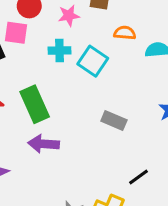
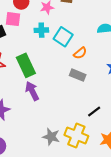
orange semicircle: (125, 33) -> (80, 53), moved, turned 136
purple arrow: (44, 144) -> (32, 91), turned 60

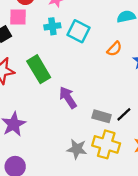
orange semicircle: (80, 53) -> (114, 49), moved
gray rectangle: (78, 75) -> (102, 116), moved
purple arrow: (32, 91) -> (68, 98), moved

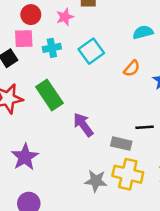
cyan cross: (52, 26) -> (52, 48), moved
cyan square: (78, 31) -> (91, 51), turned 30
black line: (124, 114) -> (145, 127), moved, turned 42

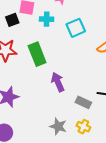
yellow cross: (128, 174) -> (83, 127), size x0.6

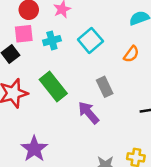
gray rectangle: (83, 102) -> (105, 87), moved, turned 56

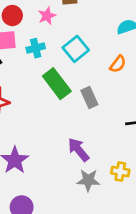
green rectangle: (53, 87) -> (57, 84), moved
purple arrow: (89, 113) -> (78, 150), moved

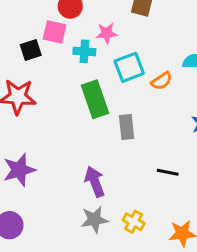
pink star: (47, 16) -> (107, 33), moved
orange semicircle: (118, 64) -> (162, 81), moved
gray star: (88, 180) -> (94, 220), turned -30

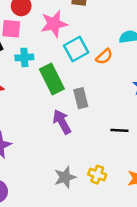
pink star: (107, 33) -> (54, 24), size x1.5
cyan cross: (84, 51) -> (24, 57), moved
purple arrow: (95, 182) -> (62, 122), moved

